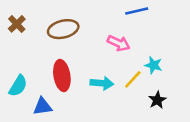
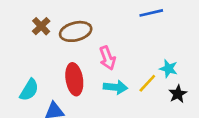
brown cross: (17, 24) -> (41, 26), moved
pink arrow: (119, 43) -> (107, 58), moved, turned 45
black star: (157, 100) -> (178, 94), moved

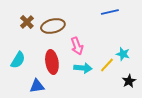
cyan semicircle: (29, 90) -> (18, 60), moved
black star: (178, 94) -> (129, 81), moved

